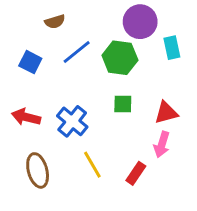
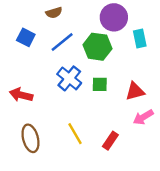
brown semicircle: (55, 22) -> (54, 13), moved
blue square: (30, 62) -> (26, 37), moved
blue cross: (72, 121) -> (69, 78), moved
pink arrow: (162, 144) -> (143, 117), moved, turned 42

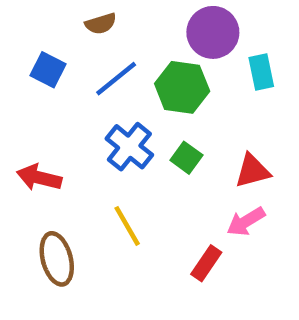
green square: (100, 84) -> (186, 158), turned 35
pink arrow: (143, 117) -> (246, 222), moved
yellow line: (75, 134) -> (127, 226), moved

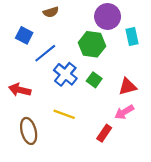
blue line: (116, 79) -> (45, 53), moved
yellow line: (127, 226) -> (64, 114), turned -40

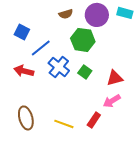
brown semicircle: (51, 12) -> (66, 14), moved
cyan rectangle: (132, 37) -> (125, 13), moved, turned -63
red arrow: (20, 90) -> (24, 71), moved
yellow line: (64, 114) -> (64, 124), moved

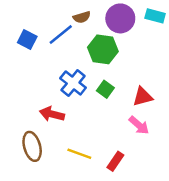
blue line: (41, 48) -> (61, 35), moved
red arrow: (24, 71) -> (52, 114), moved
pink arrow: (112, 101) -> (139, 125), turned -108
red rectangle: (94, 120) -> (115, 161), moved

